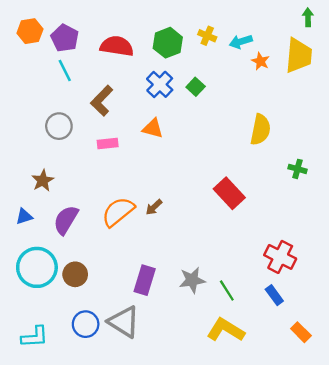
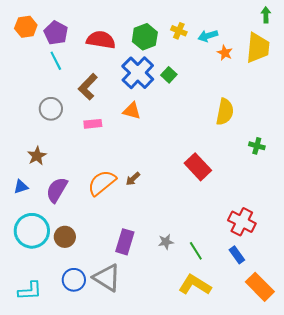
blue cross: (160, 84) -> (138, 73), size x1.4
gray star: (192, 280) -> (166, 242), size x0.7
orange rectangle: (301, 332) -> (260, 287), size x1.6

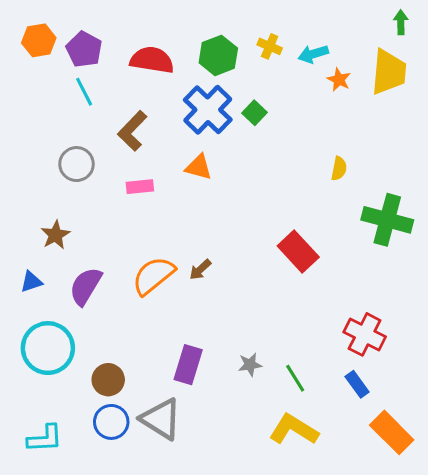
yellow semicircle: (225, 112) -> (339, 169), size x0.6
green cross: (257, 146) -> (387, 220), size x2.0
brown circle: (65, 237) -> (108, 380), moved

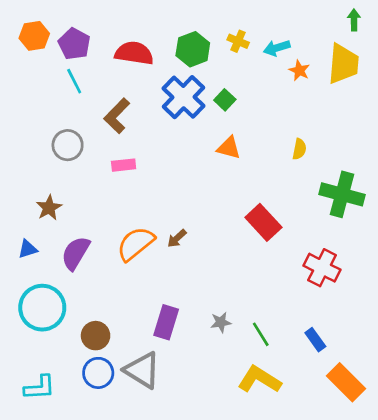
orange triangle: (199, 167) -> (229, 148), moved
red cross: (365, 334) -> (322, 268), moved

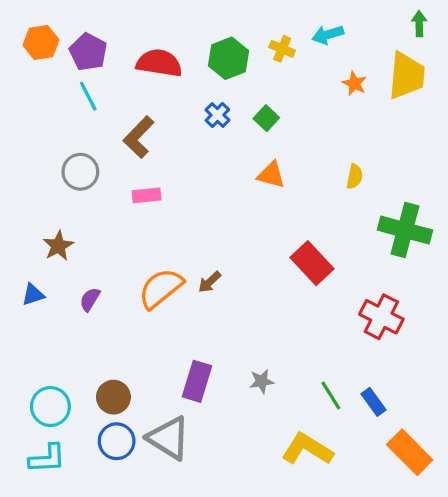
cyan arrow: (277, 48) -> (328, 35), moved
blue cross: (183, 97) -> (217, 115), size x0.5
purple semicircle: (76, 253) -> (90, 299), size x0.6
cyan circle: (42, 308) -> (50, 407), moved, size x0.7
green line: (261, 334) -> (331, 396), moved

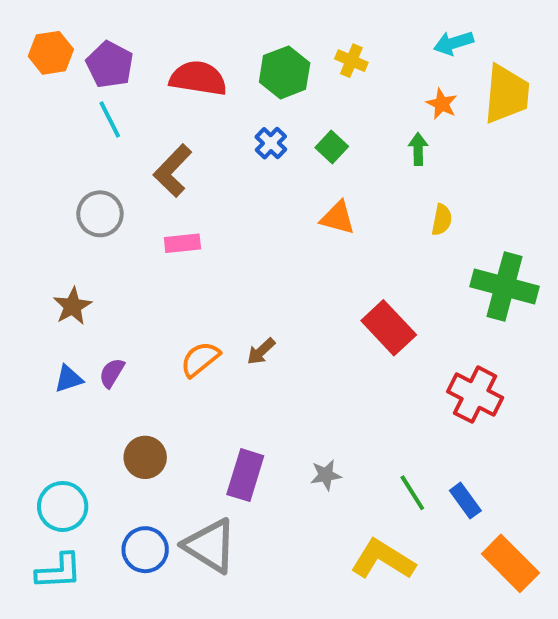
green arrow: (419, 24) -> (418, 149), moved
cyan arrow: (328, 35) -> (454, 43), moved
orange semicircle: (161, 288) -> (200, 359), size x0.7
blue triangle: (33, 295) -> (69, 379), moved
brown circle: (113, 397) -> (145, 457), moved

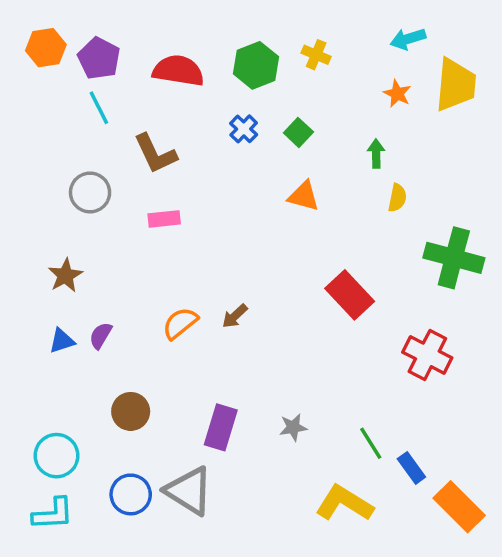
green arrow: (418, 149) -> (376, 154), moved
brown L-shape: (173, 171) -> (155, 154), turned -69
blue rectangle: (465, 501) -> (411, 468), moved

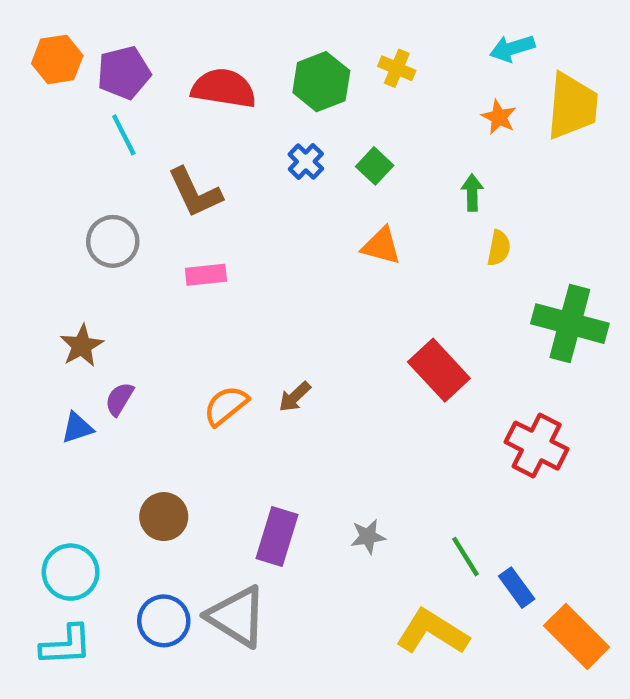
purple pentagon: (99, 58) -> (124, 73), turned 30
purple semicircle: (101, 336) -> (119, 399), moved

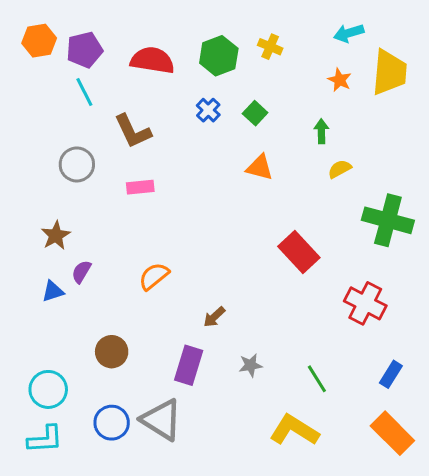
yellow semicircle: (499, 248) -> (340, 169), turned -130
brown arrow: (295, 397) -> (214, 317), moved
blue rectangle: (517, 588) -> (391, 374), moved, turned 68

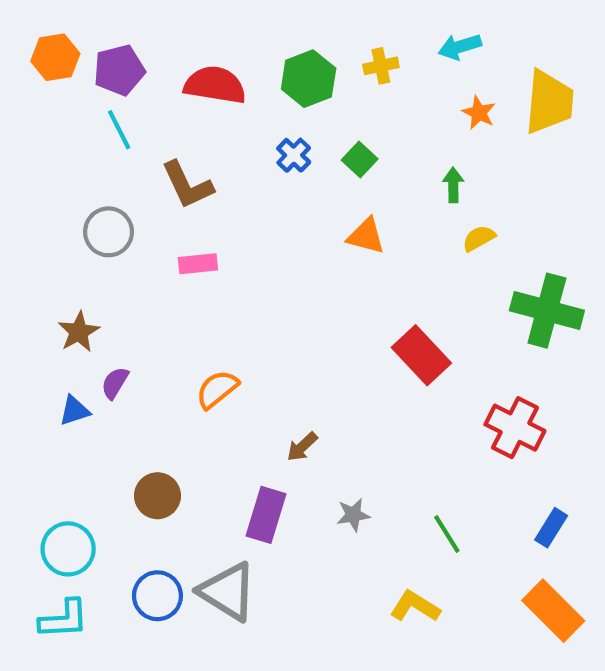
cyan arrow: (349, 33) -> (460, 47), moved
yellow cross: (270, 47) -> (381, 66), turned -35
yellow L-shape: (294, 430) -> (415, 606), size x0.7

